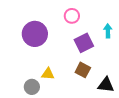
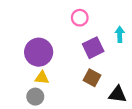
purple circle: (35, 34) -> (39, 52), moved
yellow triangle: (48, 74) -> (42, 78), moved

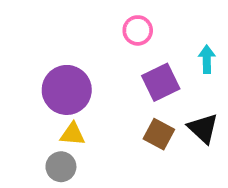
black triangle: (118, 94) -> (203, 128), moved, turned 36

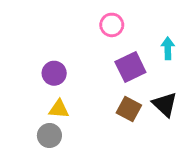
purple circle: (67, 90) -> (54, 73), size x0.6

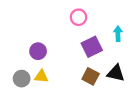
black triangle: (165, 104) -> (116, 73), turned -30
gray circle: (49, 136) -> (22, 79), moved

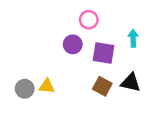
purple square: (92, 47) -> (104, 53), turned 35
purple circle: (38, 51) -> (73, 44), moved

